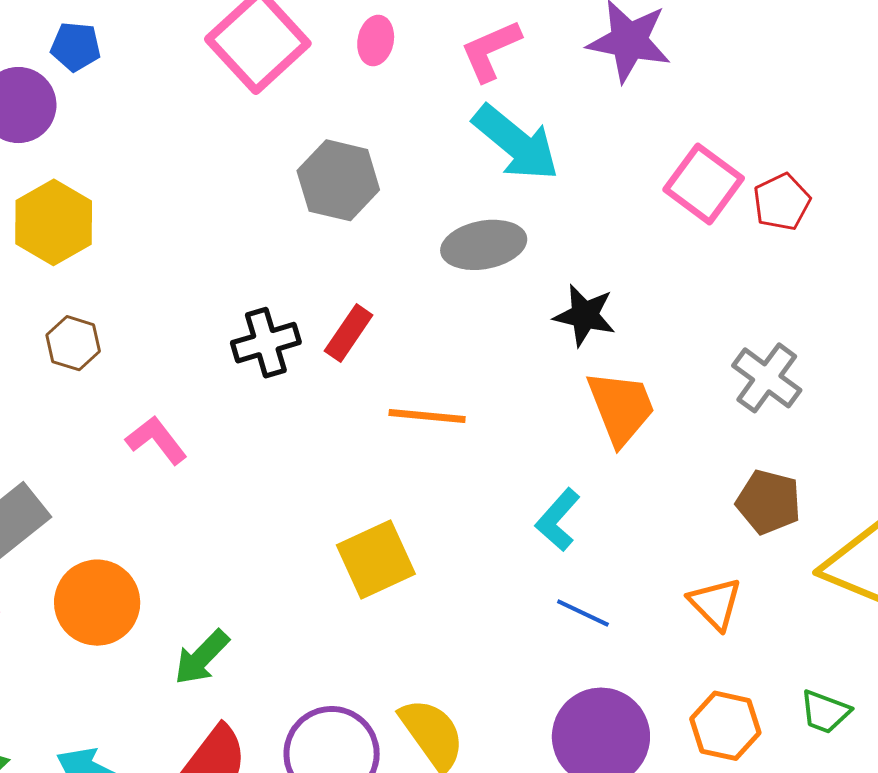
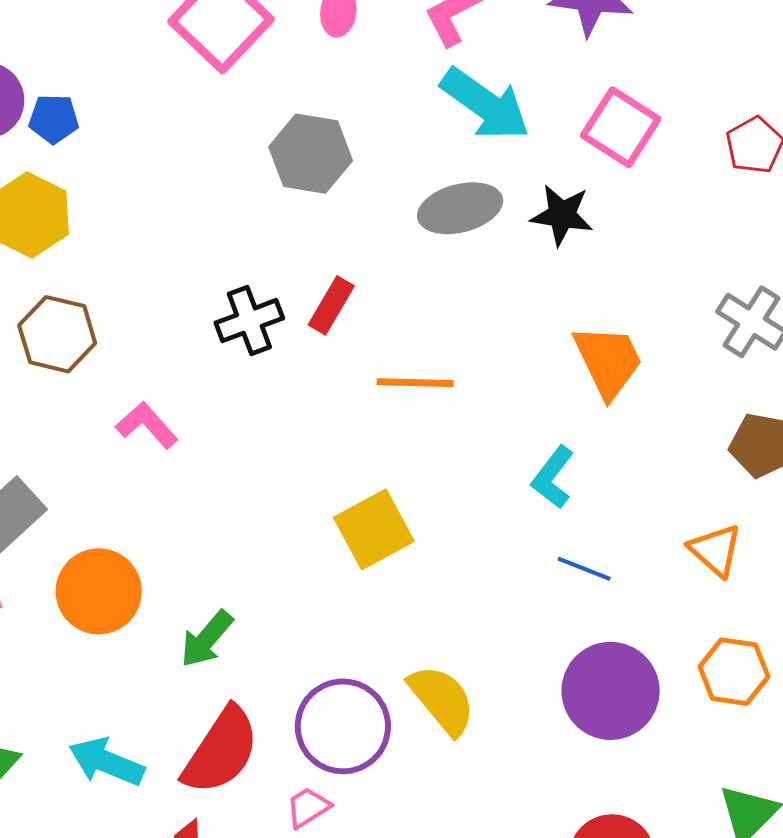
blue pentagon: (76, 47) -> (54, 119), moved
pink square: (704, 184) -> (621, 127), moved
black star: (585, 315) -> (562, 215), moved
brown hexagon: (73, 343) -> (57, 334), size x1.4

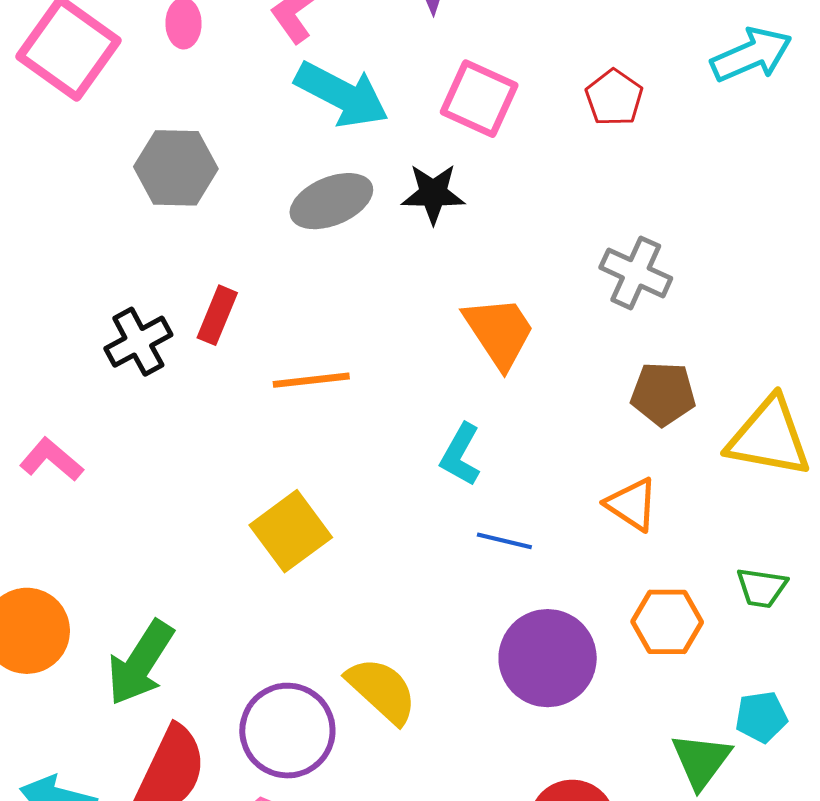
green arrow: (207, 639) -> (140, 663), size x1.4

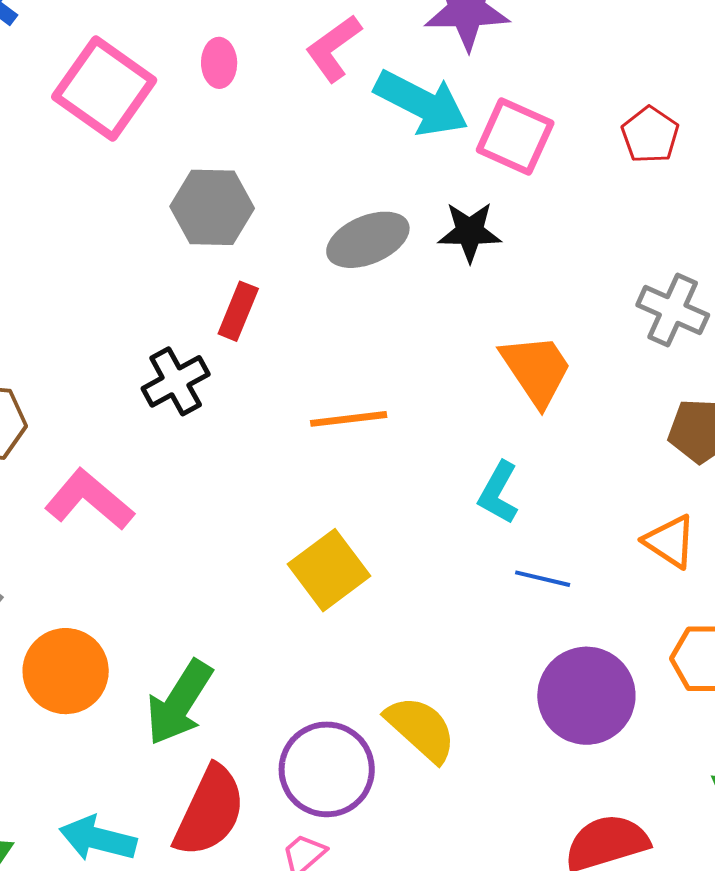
cyan arrow: (342, 95) -> (421, 103), moved
red rectangle: (217, 315) -> (238, 311), moved
pink L-shape: (51, 460) -> (89, 500), size x1.4

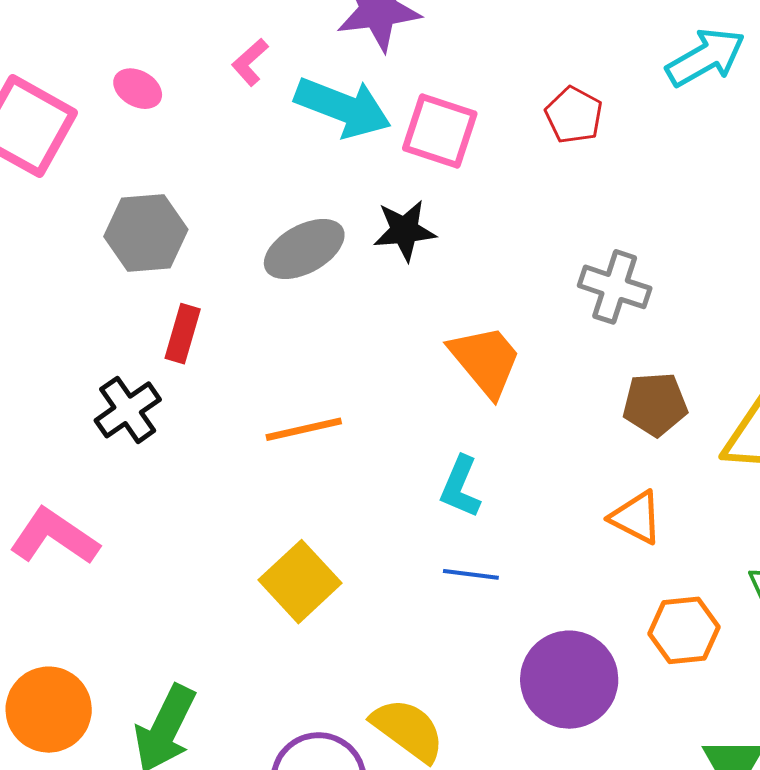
pink L-shape: (333, 48) -> (250, 62), size x0.7
pink ellipse: (219, 63) -> (138, 89), turned -54
blue line: (543, 579) -> (471, 574), moved

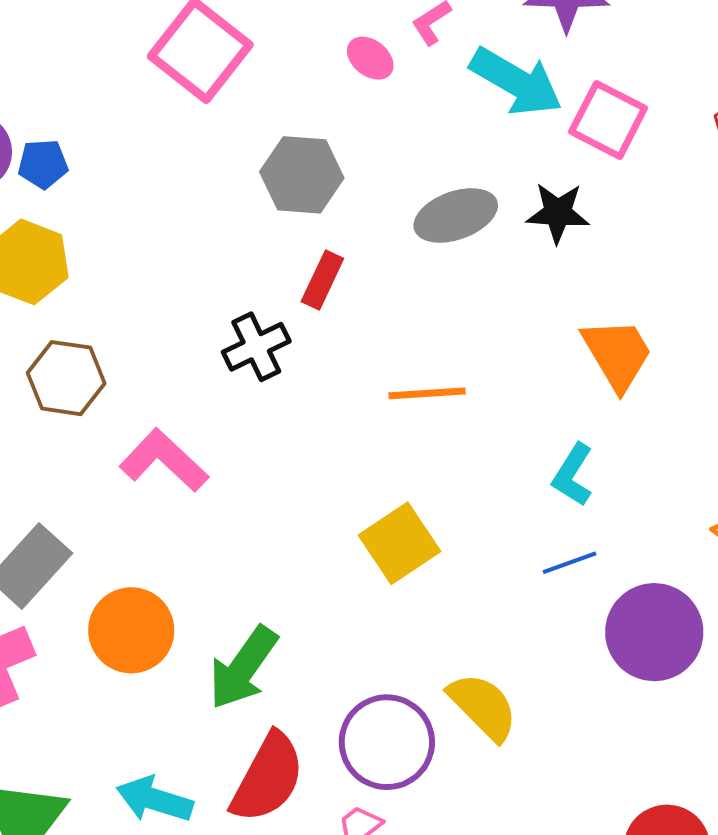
pink ellipse: (138, 89) -> (370, 58), moved
blue line: (471, 574) -> (569, 563), turned -36
purple circle: (569, 680) -> (654, 632), moved

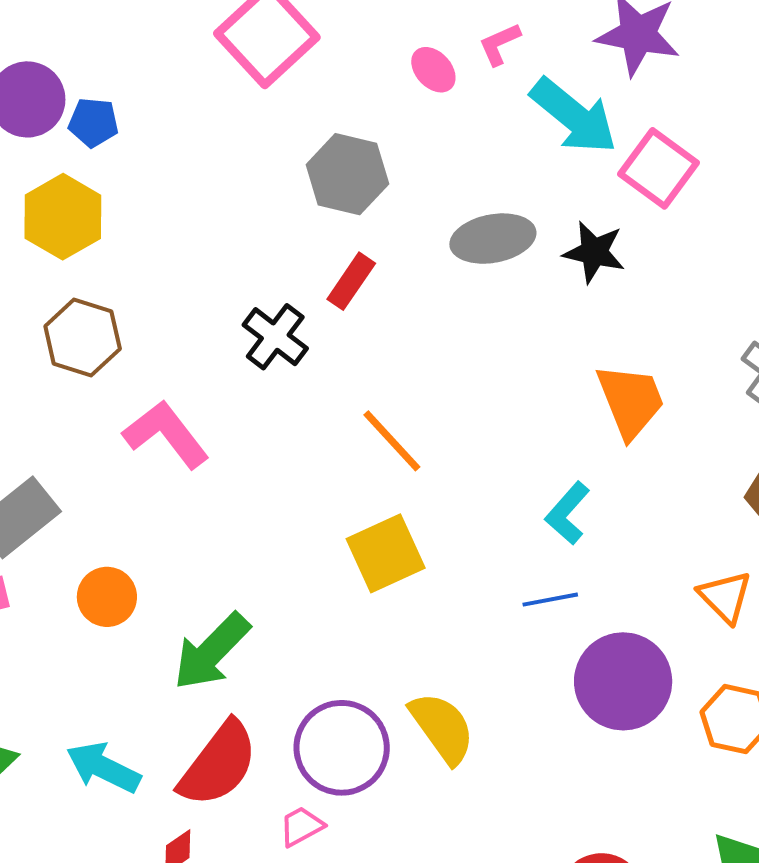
black cross: (256, 347) -> (275, 337), turned -36
orange line: (427, 393) -> (392, 441), moved, turned 42
orange circle: (131, 630) -> (107, 597), size x0.7

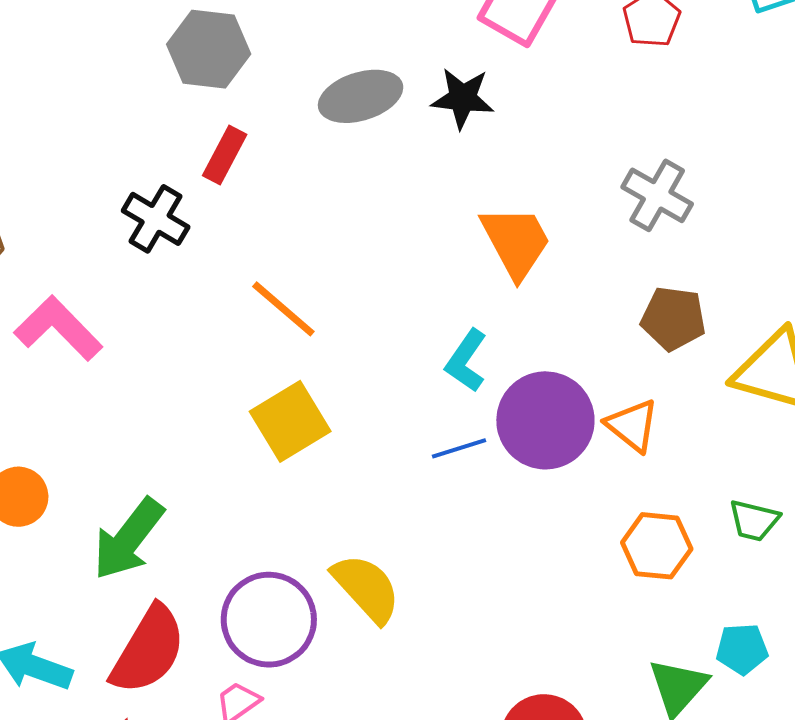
purple circle: (623, 681) -> (545, 420), moved

